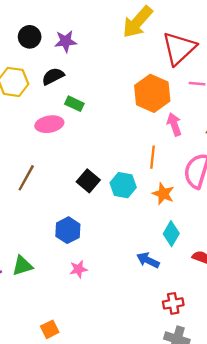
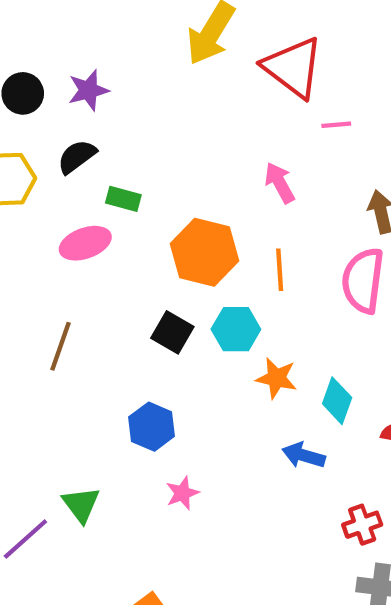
red triangle: (179, 48) -> (293, 67), turned -30
orange hexagon: (152, 93) -> (205, 252), moved
pink arrow: (174, 124) -> (280, 183), moved
orange star: (163, 194) -> (277, 378), moved
green triangle: (22, 266) -> (81, 504), turned -40

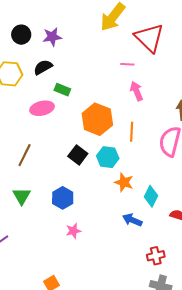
pink line: (336, 125) -> (127, 64), moved
green triangle: (81, 504) -> (22, 196), moved

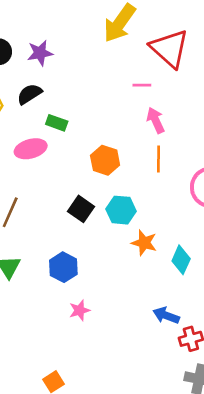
orange hexagon: (97, 119) -> (105, 160), size x0.7
orange line: (132, 132) -> (158, 159), moved
blue arrow: (132, 220) -> (166, 315), moved

